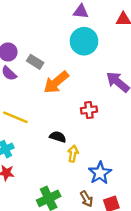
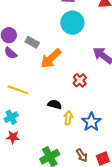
red cross: (89, 110) -> (80, 80), turned -32
blue star: (100, 173) -> (91, 122), moved

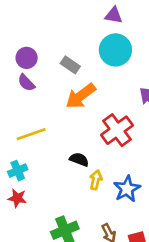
gray rectangle: (32, 42) -> (70, 65), moved
red cross: (80, 80) -> (117, 130), size x1.6
yellow line: (18, 90) -> (31, 134), turned -45

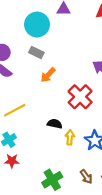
cyan circle: (115, 50) -> (37, 25), moved
orange arrow: (81, 96) -> (48, 75), size x0.7

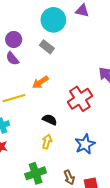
orange arrow: (48, 75) -> (40, 82), moved
yellow arrow: (70, 137) -> (47, 142), moved

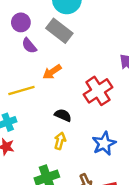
gray rectangle: (47, 47) -> (59, 31), size x1.5
purple semicircle: (12, 59) -> (29, 46), moved

